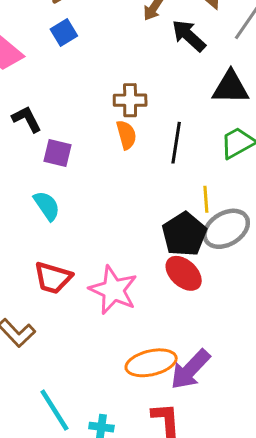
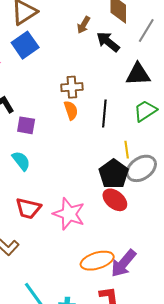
blue square: (64, 33) -> (25, 45), size x1.5

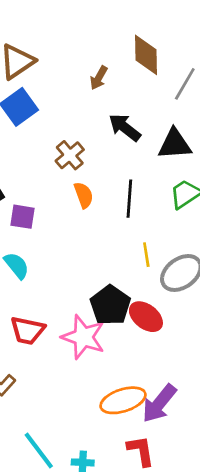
black arrow: (108, 42) -> (125, 127), moved
brown cross: (72, 87) -> (70, 155), moved, turned -35
yellow line: (127, 150) -> (146, 255), moved
black pentagon: (114, 174) -> (110, 305), moved

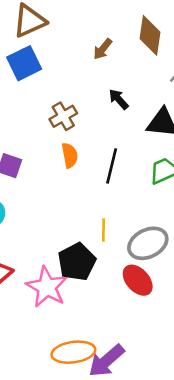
black arrow: (125, 127) -> (119, 99), size x0.7
yellow line: (146, 255) -> (103, 230), moved
red ellipse: (146, 317) -> (138, 280), moved

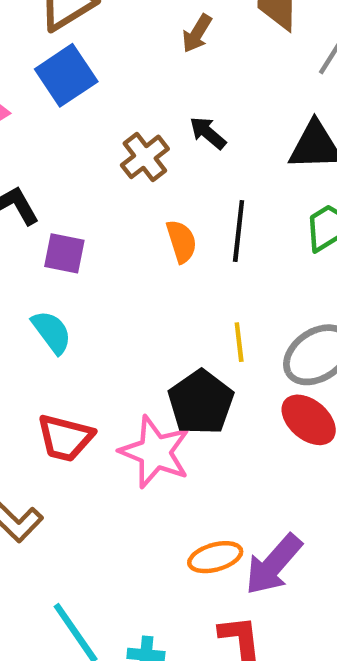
black arrow: (119, 99) -> (208, 133), moved
orange semicircle: (70, 155) -> (181, 241), moved
orange ellipse: (73, 352) -> (215, 557), size x0.7

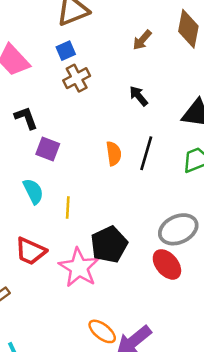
blue square: (66, 75) -> (66, 51), size x0.6
brown cross: (145, 157) -> (77, 78), moved
yellow line: (239, 342) -> (68, 208), moved
orange ellipse: (215, 557) -> (102, 331), turned 44

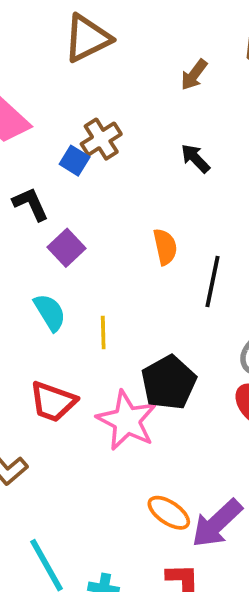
blue square: (66, 51) -> (75, 161), moved, turned -30
purple square: (48, 149) -> (67, 248), turned 30
black line: (146, 153) -> (212, 282), moved

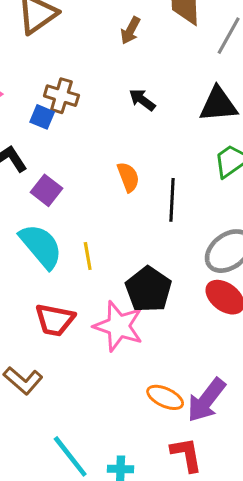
brown cross: (101, 139) -> (61, 96), turned -32
cyan semicircle: (50, 312) -> (41, 246), size x1.5

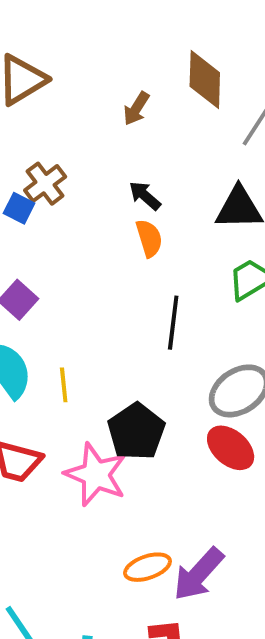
brown cross: (61, 96) -> (45, 184), turned 32
orange semicircle: (128, 177) -> (149, 238), moved
orange ellipse: (165, 397) -> (148, 567), turned -48

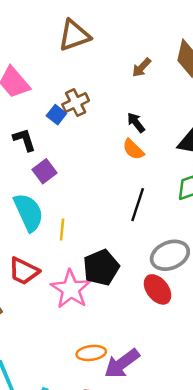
orange semicircle: (149, 238) -> (133, 149), turned 140

